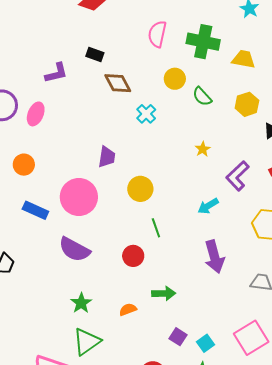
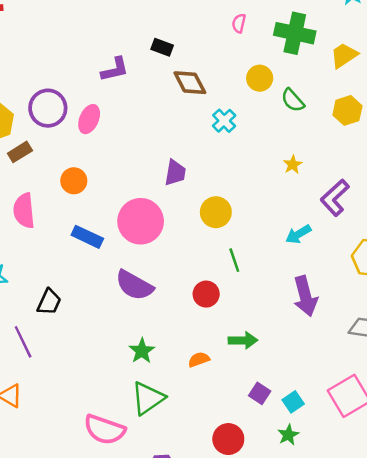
pink semicircle: (157, 34) -> (239, 23), size x0.6
yellow trapezoid: (244, 59) -> (344, 55), turned -45

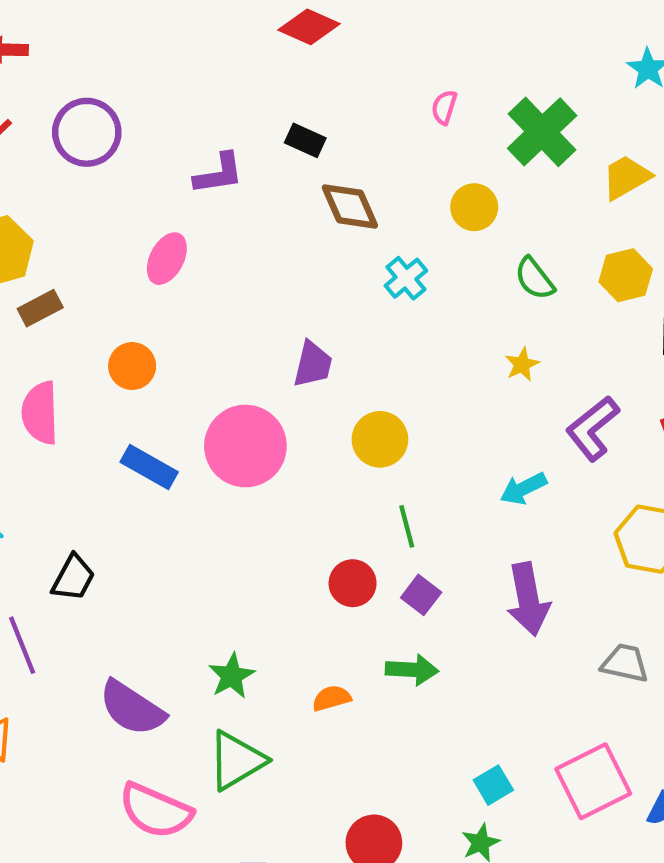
green cross: (295, 33) -> (542, 132), turned 30
green semicircle: (293, 100) -> (534, 278), moved
purple circle: (48, 108) -> (87, 132), moved
purple semicircle: (134, 285) -> (132, 708), moved
purple square: (260, 393) -> (421, 595), moved

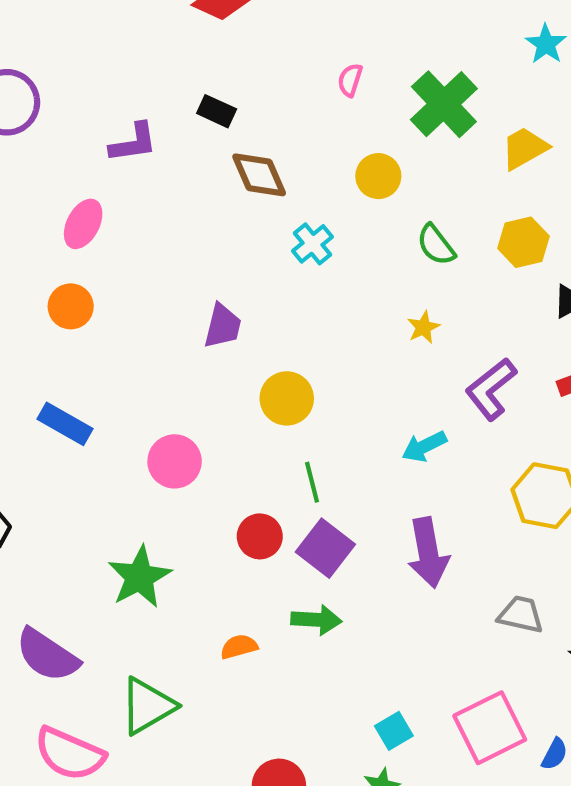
orange circle: (132, 366) -> (71, 306), moved
pink circle: (245, 446) -> (175, 461), moved, size x0.7
purple square: (421, 595) -> (325, 548), size x1.5
green star: (232, 676) -> (140, 577), moved, size x1.4

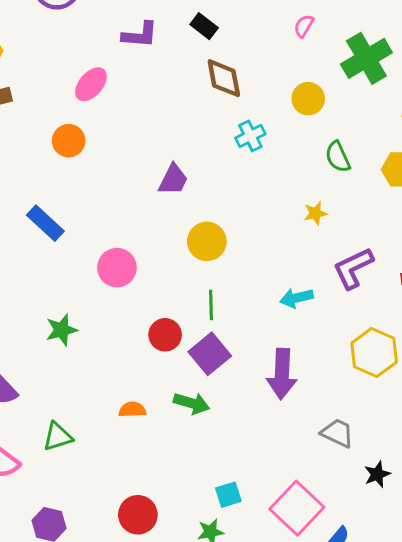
green star: (140, 577) -> (62, 330), moved, size x0.7
green triangle: (147, 706) -> (58, 437), size x0.7
pink square: (490, 728) -> (297, 508), turned -33

